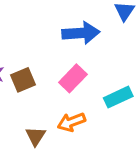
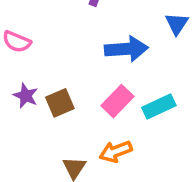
cyan rectangle: (118, 97) -> (159, 106), moved

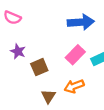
brown square: (60, 103) -> (39, 67), moved

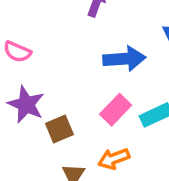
purple star: (18, 51) -> (26, 104), size x1.5

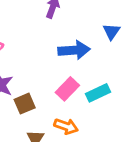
orange arrow: (114, 159) -> (66, 126), turned -140

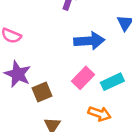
orange arrow: (66, 126) -> (100, 114), moved

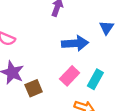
cyan rectangle: (112, 82) -> (95, 79), turned -36

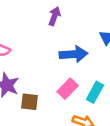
brown square: (34, 88) -> (29, 102), turned 30

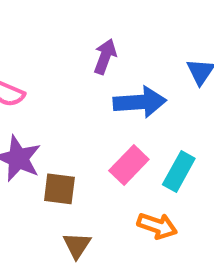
purple arrow: (54, 16) -> (105, 56), moved

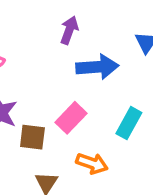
pink rectangle: (129, 165) -> (71, 118), moved
orange arrow: (157, 226) -> (92, 163), moved

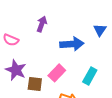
purple arrow: (69, 30) -> (42, 24), moved

